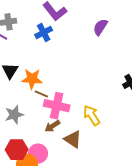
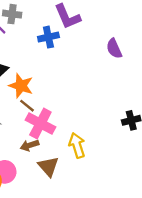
purple semicircle: (100, 27) -> (114, 48), turned -72

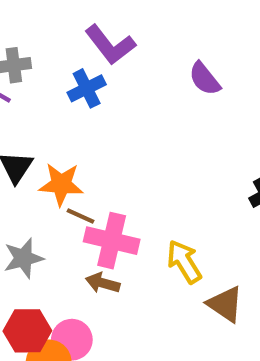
brown arrow: (30, 145) -> (103, 283), turned 48
brown triangle: (48, 166) -> (225, 304), moved

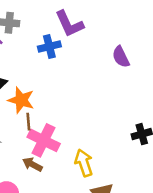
brown line: (80, 216) -> (28, 122), turned 48

